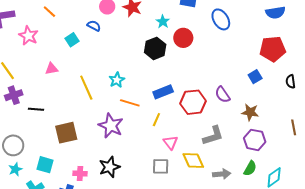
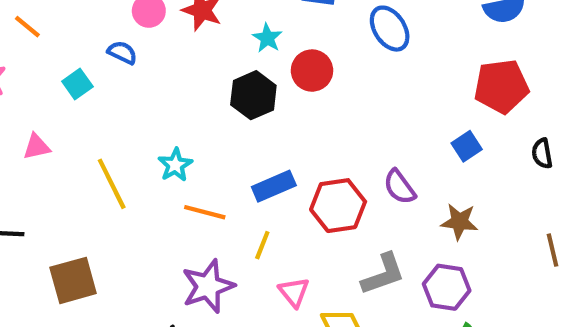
purple star: (111, 126) -> (208, 286), moved, turned 30
purple hexagon: (255, 140) -> (447, 287), moved

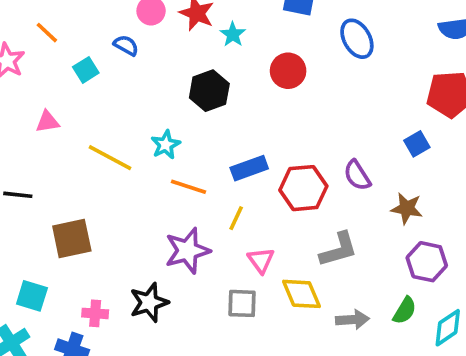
orange line: (27, 27) -> (47, 33), moved
cyan star: (267, 38) -> (233, 34), moved
black hexagon: (253, 95) -> (209, 91), moved
yellow line: (112, 184) -> (110, 158), turned -39
purple hexagon: (447, 287) -> (427, 262), moved

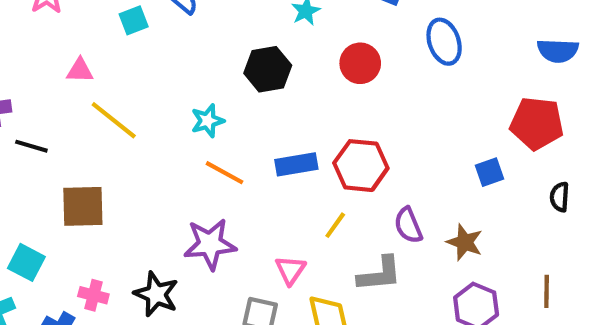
yellow line: (110, 158) -> (114, 120), moved
purple semicircle: (357, 175) -> (408, 225), moved
red hexagon: (303, 188) -> (361, 166), moved
yellow line: (236, 218) -> (335, 225), moved
black star: (149, 302) -> (156, 294), turned 30

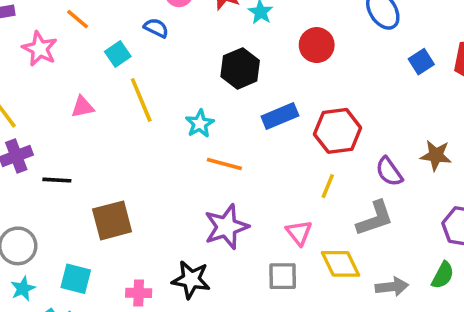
yellow line: (114, 120) -> (141, 100), moved, turned 42
blue rectangle: (296, 164) -> (280, 116), moved
blue square: (489, 172) -> (421, 62), moved
brown star: (465, 242) -> (436, 155), moved

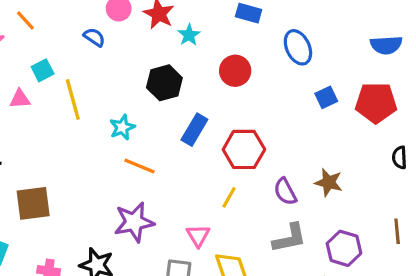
cyan square: (118, 54) -> (43, 70), moved
blue rectangle: (280, 116) -> (194, 130), turned -44
gray L-shape: (375, 218) -> (290, 238), moved

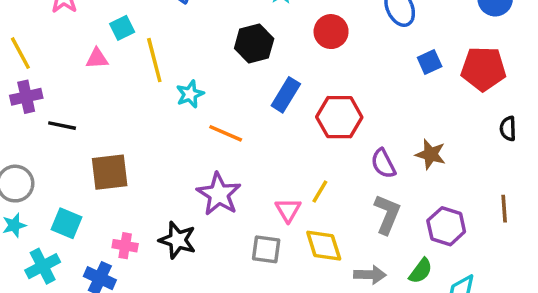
cyan star: (122, 127) -> (190, 94), moved
yellow line: (229, 197) -> (320, 192), moved
purple star: (134, 222) -> (219, 194), turned -30
gray L-shape: (290, 238) -> (387, 214), turned -57

